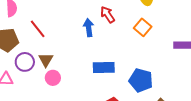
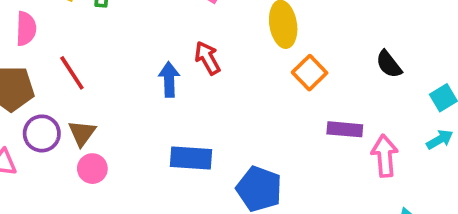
orange square: (143, 27) -> (310, 73), moved

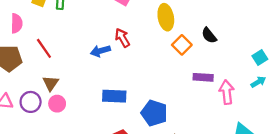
black semicircle: (389, 64) -> (209, 35), moved
blue arrow: (169, 79) -> (100, 51), turned -102
purple circle: (42, 133) -> (31, 102), moved

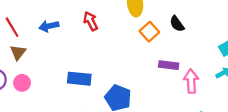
blue arrow: (100, 51) -> (49, 26), moved
brown triangle: (51, 83) -> (18, 52), moved

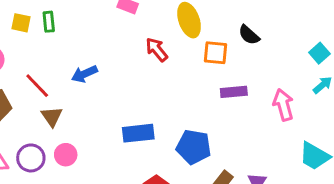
red arrow: (91, 21) -> (157, 49), moved
orange square: (149, 32) -> (216, 53), turned -30
purple rectangle: (169, 65) -> (234, 92), moved

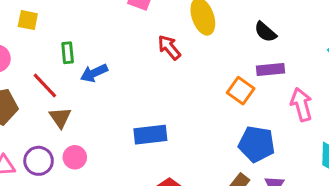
green rectangle: (49, 22) -> (68, 53), moved
orange square: (216, 53) -> (241, 91), moved, turned 30
purple rectangle: (234, 92) -> (271, 69), moved
blue pentagon: (194, 147) -> (257, 144), moved

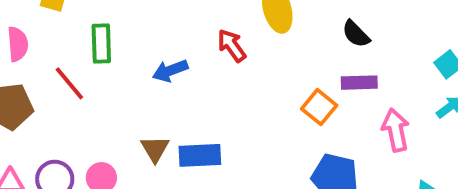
green rectangle: (68, 53) -> (101, 44), size x1.4
blue arrow: (94, 73) -> (170, 71), moved
brown triangle: (60, 118) -> (155, 149), moved

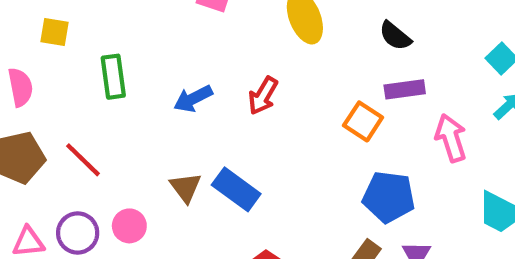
red arrow: (232, 45) -> (263, 96), moved, turned -108
red line: (69, 83) -> (83, 160), moved
blue rectangle: (200, 155) -> (236, 189), turned 45

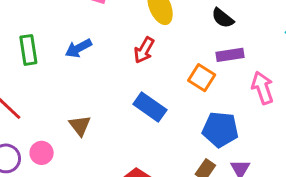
red arrow: (263, 96) -> (144, 50), moved
blue arrow: (193, 99) -> (78, 48), moved
blue rectangle: (236, 189) -> (150, 107), moved

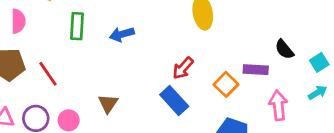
black semicircle: (223, 18) -> (284, 49), moved
red arrow: (144, 50) -> (183, 68), moved

